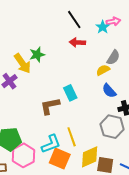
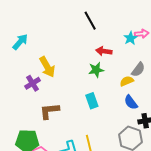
black line: (74, 20) -> (90, 21), moved
green star: (37, 55) -> (96, 70), moved
brown L-shape: (50, 106) -> (49, 111), moved

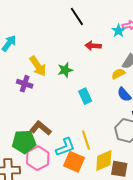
green star: (96, 70) -> (65, 70), moved
purple cross: (33, 83) -> (25, 84), turned -35
brown L-shape: (49, 111) -> (40, 128), moved, turned 50

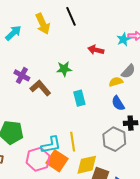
black line: (77, 16) -> (71, 16), moved
yellow arrow: (38, 66) -> (43, 24), moved
brown L-shape: (40, 128) -> (40, 88), moved
pink hexagon: (38, 158) -> (38, 159), moved

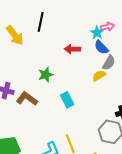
black line: (71, 16) -> (41, 22), turned 48
blue semicircle: (118, 103) -> (101, 47), moved

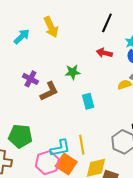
black line: (41, 22) -> (107, 23), moved
brown L-shape: (27, 99) -> (49, 91), turned 105

